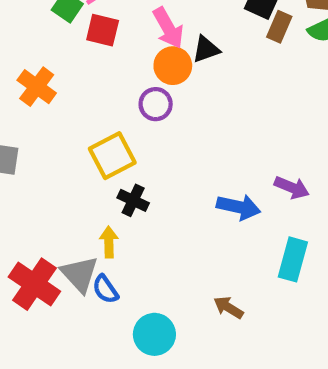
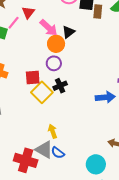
red square: (103, 30) -> (33, 78), moved
black cross: (133, 200) -> (60, 86), moved, turned -32
cyan circle: (154, 334) -> (96, 164), moved

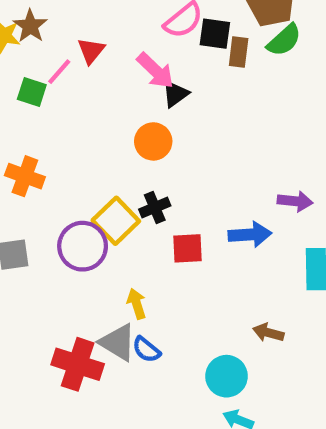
pink arrow: (49, 28) -> (155, 71), moved
orange circle: (56, 44) -> (153, 141), moved
purple circle: (54, 63) -> (83, 246), moved, size x1.5
red square: (33, 78) -> (188, 248), moved

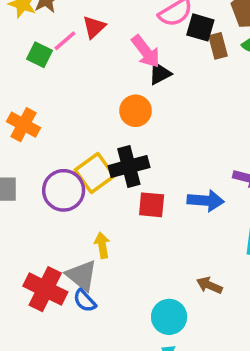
brown rectangle: (239, 52) -> (218, 46), turned -30
black cross: (155, 208) -> (129, 167), size x1.5
blue semicircle: (146, 350) -> (85, 301), moved

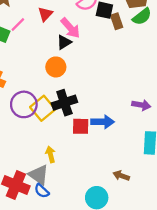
red triangle: (94, 27) -> (45, 14), moved
black triangle: (160, 73) -> (64, 42), moved
orange circle: (136, 111) -> (56, 67), moved
purple circle: (64, 190) -> (24, 104), moved
blue arrow: (206, 201) -> (103, 122), moved

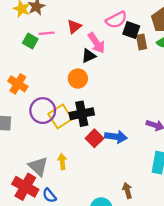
pink line: (18, 25) -> (47, 33), turned 32
red square: (81, 126) -> (94, 138), turned 36
gray triangle: (39, 175) -> (38, 166), moved
brown arrow: (121, 176) -> (127, 190), turned 48

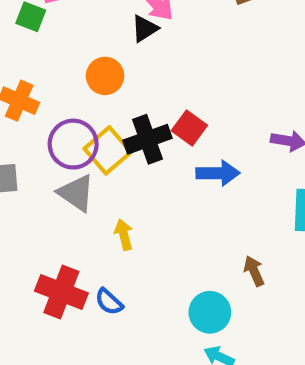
orange circle: (78, 79) -> (105, 76), moved
red square: (94, 138) -> (189, 128), moved
gray triangle: (38, 166) -> (76, 193), moved

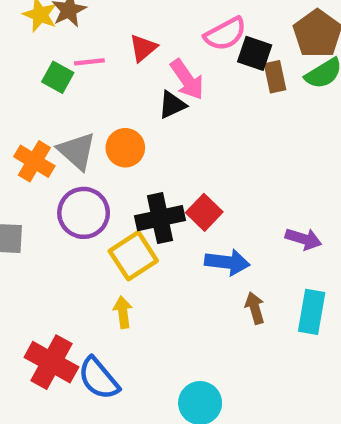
yellow square: (108, 150) -> (133, 256), moved
gray triangle: (76, 193) -> (77, 151), moved
brown arrow: (254, 271) -> (255, 308), moved
blue semicircle: (109, 302) -> (99, 379), size x1.5

